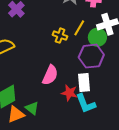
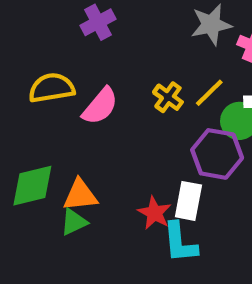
pink semicircle: (50, 75) -> (100, 106), moved
green triangle: (32, 108) -> (74, 222), turned 40
orange triangle: (16, 114) -> (80, 195), moved

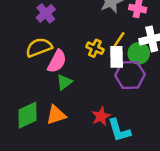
yellow semicircle: (52, 88) -> (39, 47), moved
white rectangle: (188, 201) -> (117, 57), moved
red star: (154, 213) -> (101, 116), turned 30
green triangle: (74, 222) -> (64, 82), moved

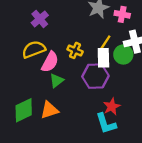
yellow cross: (95, 48) -> (75, 50), moved
purple hexagon: (130, 75) -> (95, 76), moved
red star: (101, 116) -> (112, 107), moved

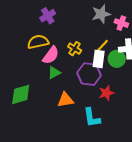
red star: (112, 107) -> (106, 93), moved
orange triangle: (49, 110) -> (65, 100), moved

